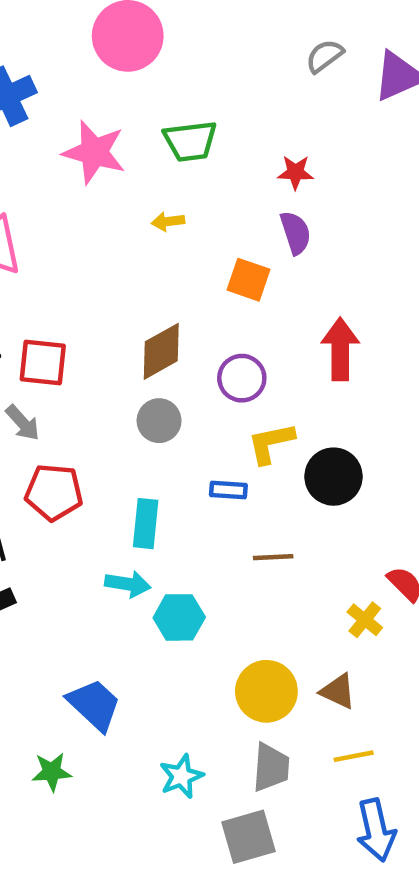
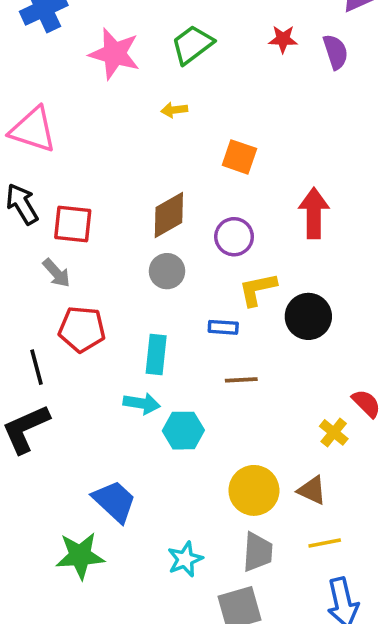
green trapezoid: (190, 141) -> (192, 45), turned 150
red star: (295, 172) -> (283, 39), moved
purple semicircle: (295, 233) -> (336, 52), moved
brown line: (273, 557) -> (241, 380), moved
green star: (52, 772) -> (80, 556), size x1.5

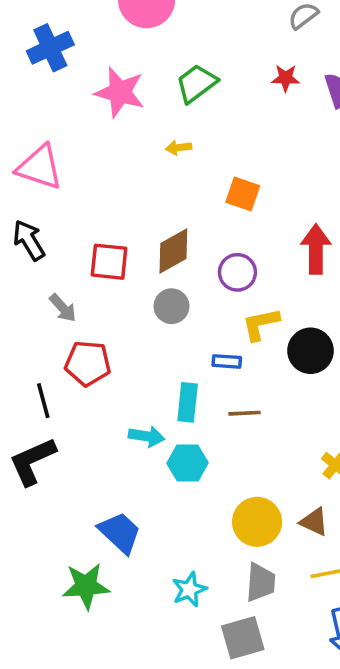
red square: (73, 224) -> (109, 262), moved
cyan rectangle: (156, 354) -> (188, 402), moved

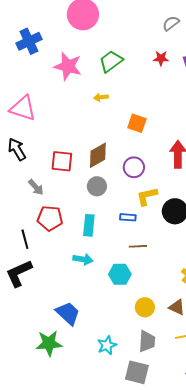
cyan rectangle: (188, 402) -> (89, 225), moved
cyan hexagon: (188, 463) -> (120, 274), moved
yellow circle: (257, 522) -> (145, 307), size x0.7
gray square: (243, 638) -> (137, 372), turned 30

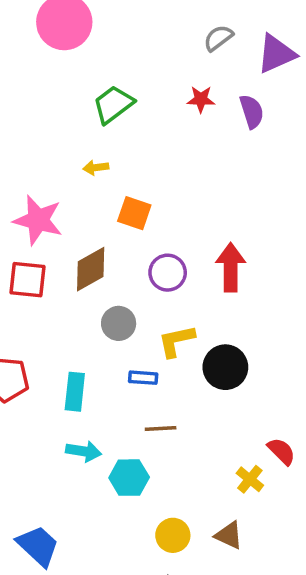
pink star: (68, 66) -> (38, 220), moved
orange square: (137, 123) -> (134, 213), moved
purple circle: (134, 167) -> (168, 273), moved
gray circle: (97, 186) -> (119, 323), moved
cyan arrow: (83, 259) -> (84, 451), moved

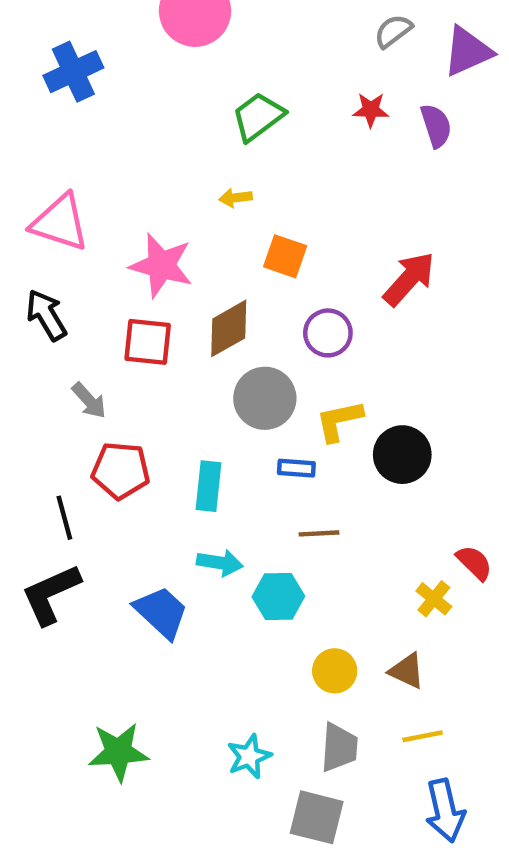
red arrow: (231, 267) -> (409, 279), moved, turned 42
gray circle: (119, 323) -> (265, 398), size x1.4
blue trapezoid: (38, 546) -> (161, 612), moved

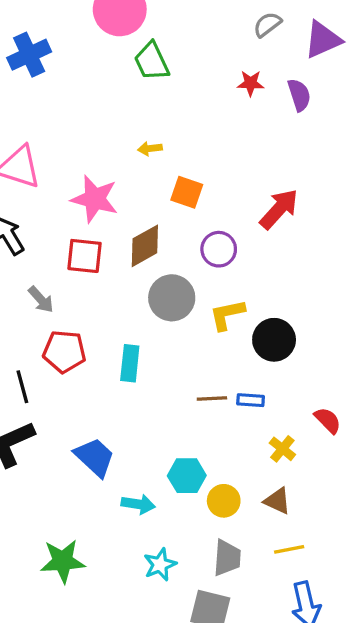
green trapezoid: (258, 117) -> (152, 61), moved, turned -78
blue rectangle: (296, 468) -> (251, 400), moved
cyan arrow: (220, 563) -> (138, 504), moved
cyan hexagon: (278, 597) -> (187, 476), moved
yellow cross: (434, 599) -> (282, 449), moved

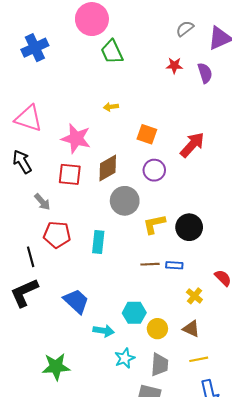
orange square: (187, 192) -> (147, 134), moved
yellow L-shape: (227, 315) -> (154, 224), moved
cyan star: (160, 565) -> (125, 358), moved

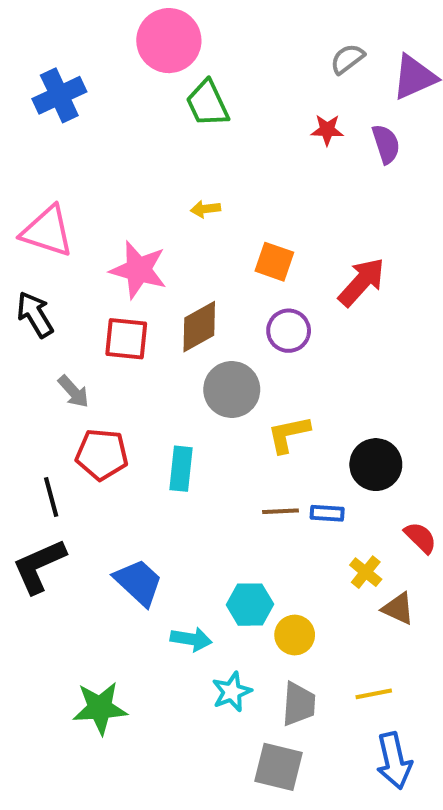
black circle: (189, 227) -> (376, 465), moved
brown triangle: (191, 329) -> (398, 609), moved

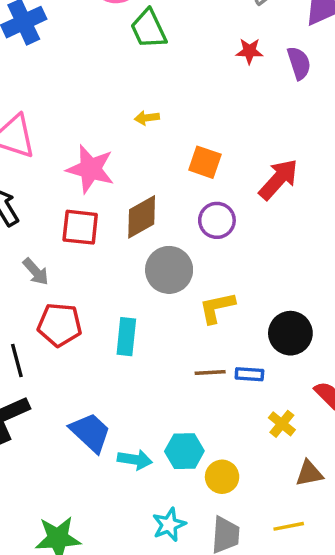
brown triangle: (398, 609) -> (309, 473), moved, turned -36
cyan arrow: (191, 639) -> (135, 460), moved

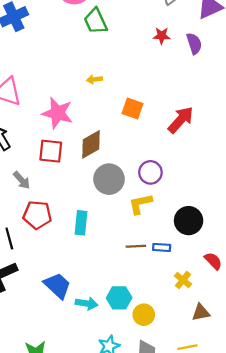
purple circle: (217, 220) -> (150, 172), moved

